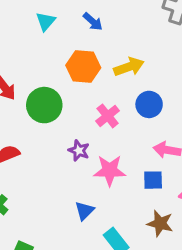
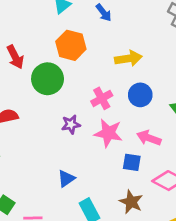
orange hexagon: (83, 67) -> (71, 45), moved
purple star: (79, 150) -> (71, 124), turned 30
pink star: (110, 170) -> (108, 133), moved

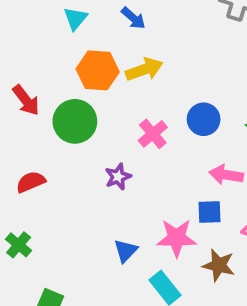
yellow arrow: (128, 58) -> (144, 69), moved
pink star: (108, 133) -> (177, 238), moved

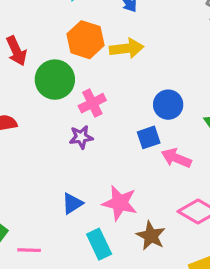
pink cross: (153, 134) -> (92, 103), moved
blue square: (209, 212) -> (149, 137), moved, turned -30

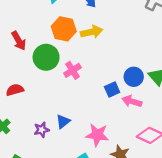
blue circle: (168, 105) -> (134, 77), moved
purple star: (81, 137) -> (42, 130), moved
blue triangle: (72, 203) -> (63, 121), moved

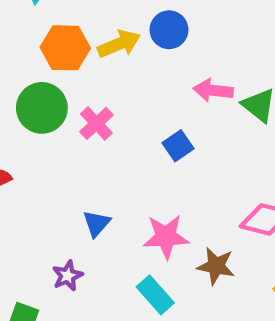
blue circle: (134, 77) -> (169, 30), moved
pink arrow: (132, 101) -> (213, 90), moved
purple star: (42, 130) -> (68, 276), moved

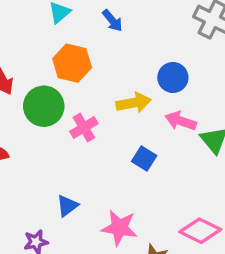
blue circle: (169, 30) -> (173, 77), moved
yellow arrow: (119, 44) -> (134, 103), moved
blue square: (178, 146) -> (144, 159), turned -35

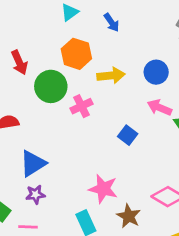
yellow arrow: (134, 103) -> (111, 75), moved
blue triangle: (67, 206) -> (33, 163), moved, size x1.5

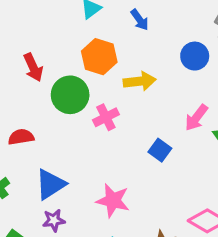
blue circle: (156, 72) -> (195, 56), moved
pink arrow: (159, 107) -> (196, 118), turned -75
pink star: (103, 189) -> (113, 201), moved

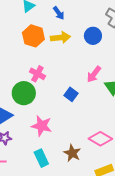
yellow arrow: (140, 81) -> (60, 38), moved
green circle: (70, 95) -> (24, 93), moved
pink cross: (106, 117) -> (37, 74), turned -35

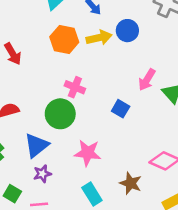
blue circle: (93, 36) -> (127, 31), moved

